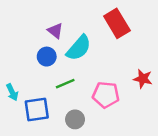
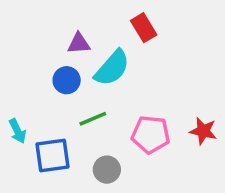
red rectangle: (117, 23) -> (144, 28), moved, size x0.7
purple triangle: (55, 31) -> (79, 43), turned -42
red star: (143, 79) -> (203, 131), moved

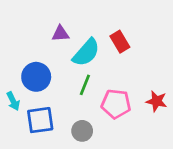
red rectangle: (144, 28) -> (120, 42), moved
blue circle: (67, 80) -> (36, 77), moved, size x1.4
green line: (93, 119) -> (85, 85), moved, turned -45

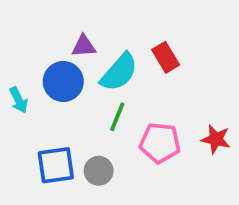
blue circle: (36, 77) -> (63, 81), moved
cyan arrow: (13, 101) -> (19, 100), moved
gray circle: (82, 131) -> (99, 171), moved

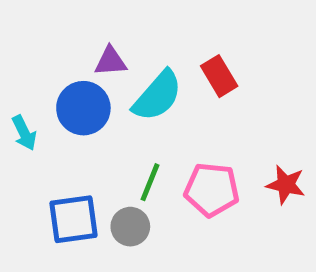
green line: (117, 117) -> (150, 182), moved

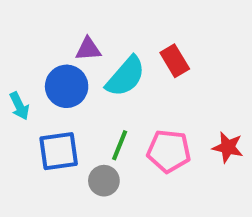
blue square: (74, 219) -> (59, 151), moved

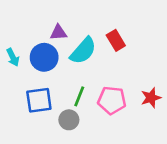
cyan arrow: (19, 106) -> (13, 57), moved
red star: (228, 147) -> (151, 98), turned -30

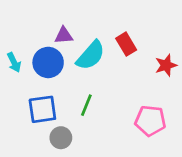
red star: (151, 98) -> (166, 65), moved
pink pentagon: (112, 100) -> (150, 121), moved
gray circle: (69, 120) -> (61, 138), moved

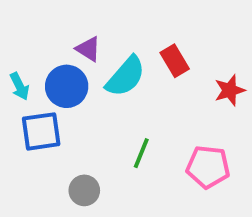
purple triangle: (64, 35) -> (88, 49), turned 36
green line: (86, 105) -> (141, 153), moved
blue square: (42, 109) -> (41, 131), moved

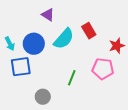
purple triangle: (88, 49) -> (48, 15), moved
pink pentagon: (208, 167) -> (103, 69), moved

